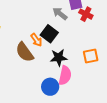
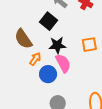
orange arrow: (36, 40) -> (35, 59), moved, turned -112
pink semicircle: (65, 75) -> (63, 63), turned -42

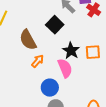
black star: (57, 45) -> (71, 51), moved, turned 30
blue circle: (48, 74) -> (50, 88), moved

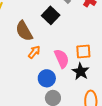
black star: (71, 51) -> (81, 71), moved
orange square: (93, 52) -> (83, 52), moved

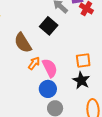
pink semicircle: (62, 59) -> (50, 68), moved

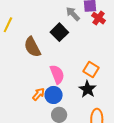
orange square: (83, 60) -> (91, 69), turned 35
orange arrow: (34, 63) -> (39, 94), moved

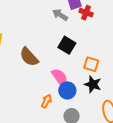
black square: (59, 32) -> (67, 45), moved
blue circle: (54, 95) -> (67, 90), moved

